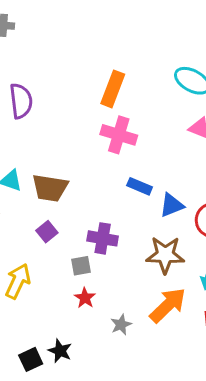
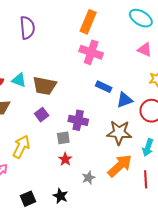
black star: (60, 351) -> (60, 196), moved

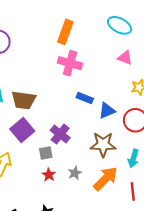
purple square: (42, 115) -> (22, 130), size x1.6
purple cross: (78, 120) -> (60, 134), turned 30
gray star: (88, 178) -> (75, 173), moved

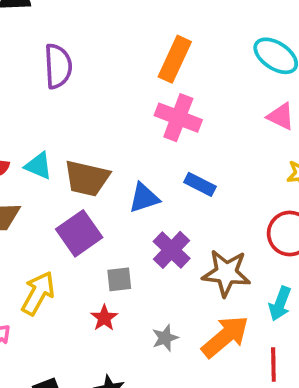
blue triangle: (107, 111) -> (144, 198), moved
purple cross: (60, 134) -> (172, 250), moved
gray star: (75, 173) -> (165, 338), moved
red star: (49, 175) -> (104, 318), moved

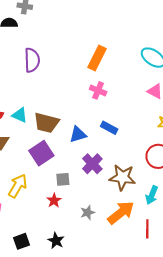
pink cross: (178, 118) -> (98, 90), size x0.7

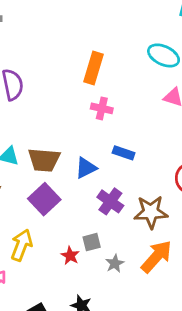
gray square: (63, 179) -> (92, 242), moved

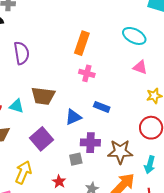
brown trapezoid: (44, 160) -> (43, 96), moved
purple cross: (110, 201) -> (90, 143), turned -36
gray square: (92, 242) -> (76, 159), moved

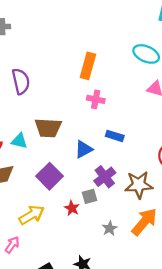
purple cross: (90, 143) -> (105, 177), turned -36
yellow arrow: (23, 172) -> (32, 215), turned 40
red star: (59, 182) -> (72, 208), moved

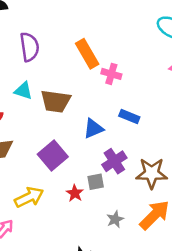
orange rectangle: (88, 66) -> (87, 54), moved, turned -50
cyan triangle: (19, 141) -> (23, 91), moved

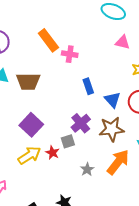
blue rectangle: (129, 117) -> (88, 86), turned 56
blue triangle: (93, 129) -> (112, 100), moved, turned -42
yellow arrow: (29, 197) -> (29, 155), moved

